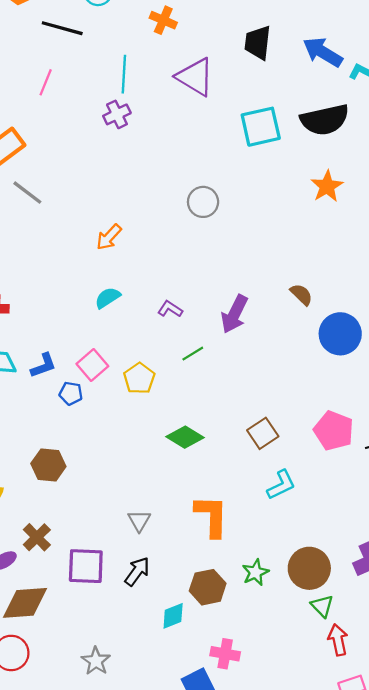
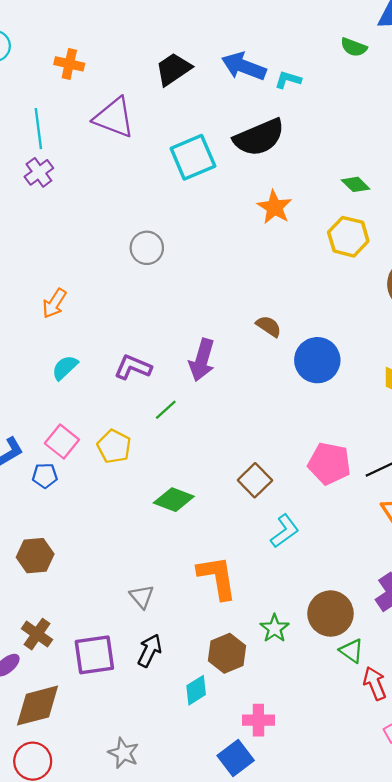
black trapezoid: (258, 43) -> (173, 69), turned 60
purple L-shape: (170, 309) -> (133, 367), size x1.4

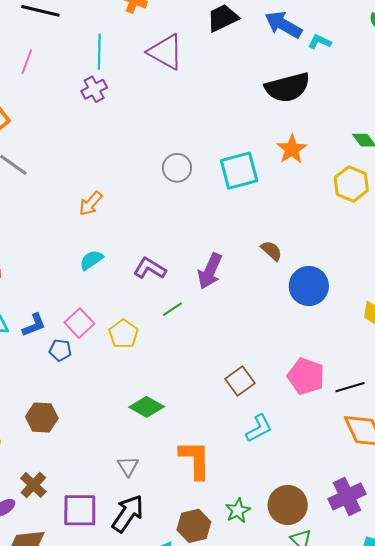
cyan square: (193, 157) -> (239, 171), moved
green diamond: (174, 500) -> (147, 407), moved
black arrow: (150, 650) -> (128, 513), size x1.4

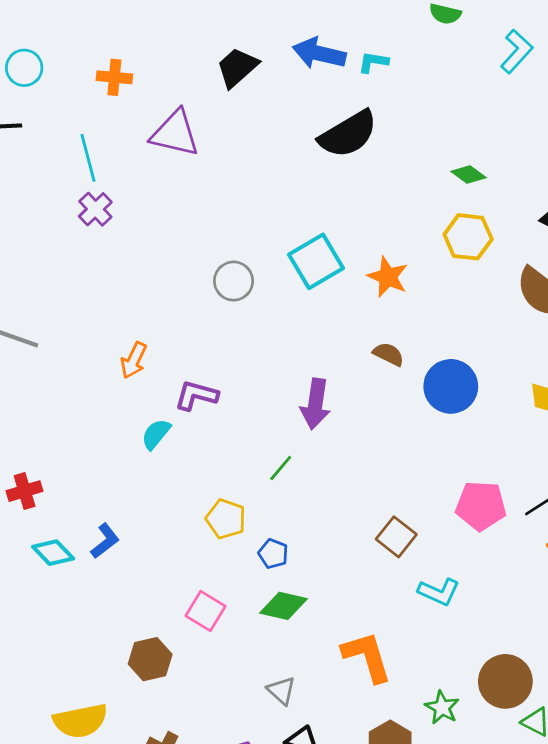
orange star: (292, 149) -> (388, 277), moved
purple L-shape: (150, 268) -> (196, 395), moved
pink square: (79, 323) -> (206, 611), moved
blue pentagon: (60, 350) -> (273, 554), moved, turned 30
cyan L-shape: (259, 428) -> (439, 592), turned 68

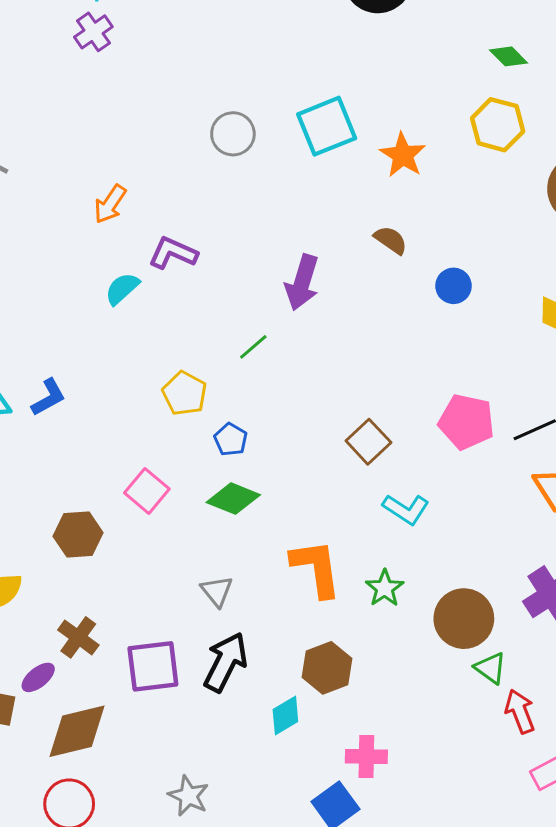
blue circle: (451, 386) -> (453, 286), size x0.6
green star: (442, 707) -> (385, 588), moved

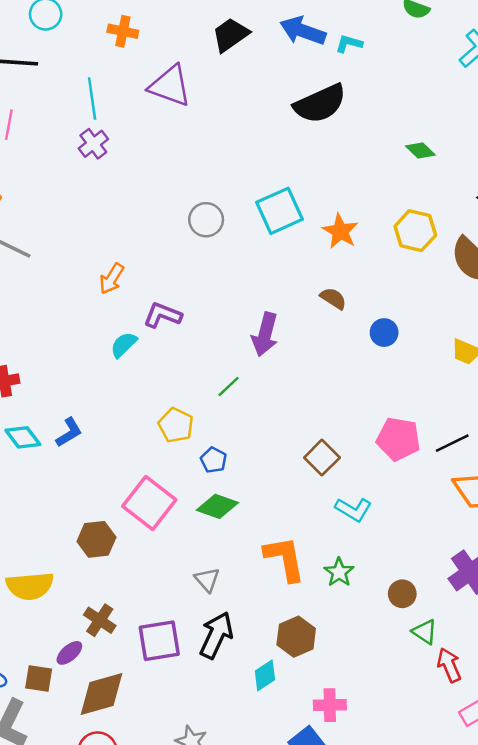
yellow hexagon: (498, 125) -> (415, 231), moved
pink square: (147, 491) -> (149, 503), size x1.5
brown circle: (464, 619) -> (402, 594), size x0.6

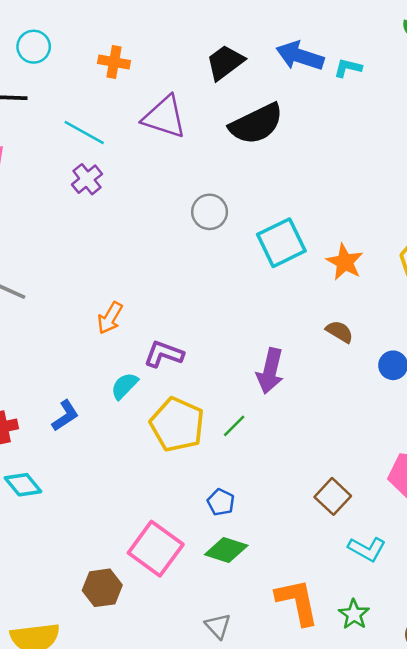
cyan line: (92, 99) -> (84, 132), turned -51
black semicircle: (320, 104) -> (256, 124), moved
gray circle: (206, 220) -> (210, 212), moved
yellow pentagon: (176, 425) -> (177, 425), moved, size x1.5
blue L-shape: (69, 432) -> (65, 416), moved

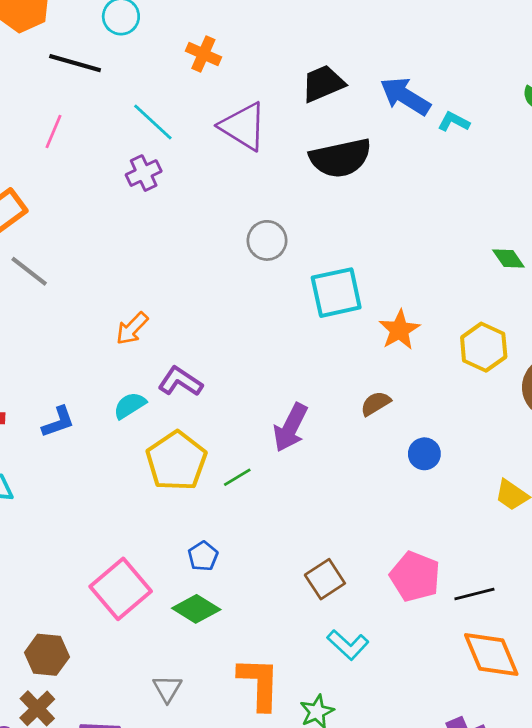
brown semicircle: (340, 332) -> (376, 403), turned -76
brown hexagon: (102, 588) -> (47, 655), moved

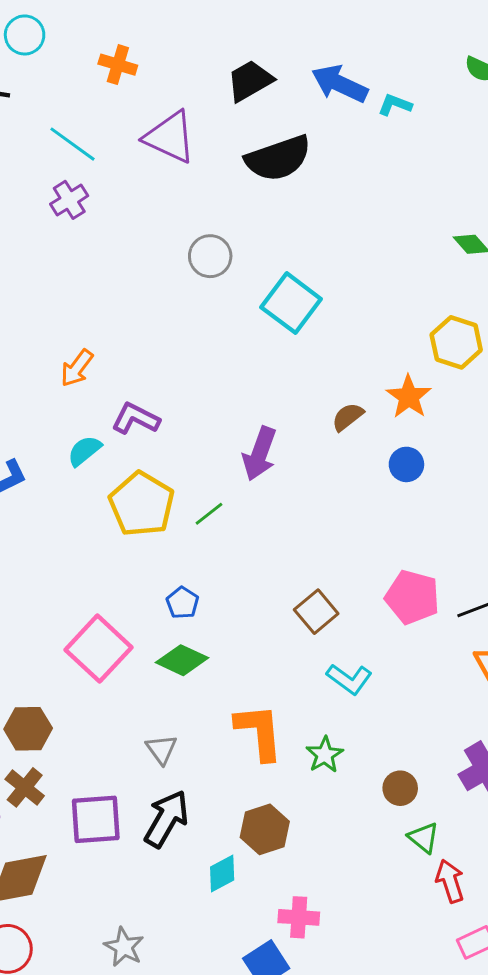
cyan square: (336, 293) -> (291, 303), turned -34
orange star: (399, 330) -> (409, 397), moved

